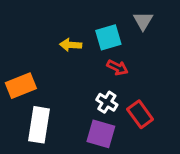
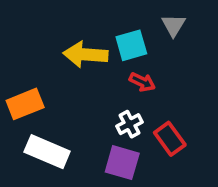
yellow arrow: (71, 45) -> (86, 54), size x1.6
white cross: (107, 102) -> (129, 124), turned 30
white rectangle: (39, 125) -> (47, 152), turned -76

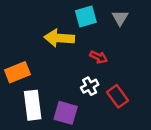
cyan square: (131, 45) -> (86, 16), moved
white rectangle: (47, 152) -> (33, 105), turned 60
purple square: (122, 163) -> (66, 113), moved

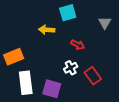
gray triangle: (120, 18) -> (105, 23), moved
yellow arrow: (59, 38) -> (47, 30), size x0.7

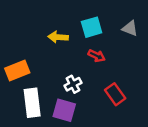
cyan square: (68, 13) -> (92, 27), moved
gray triangle: (105, 23) -> (130, 28), turned -40
white cross: (71, 68) -> (73, 84), moved

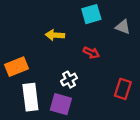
cyan square: (92, 27) -> (91, 14), moved
red rectangle: (115, 94) -> (123, 89), moved, turned 54

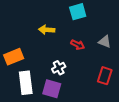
gray triangle: (123, 27) -> (105, 42), moved

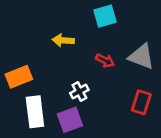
gray triangle: (105, 42) -> (141, 56), size x1.5
purple square: (52, 89) -> (70, 120), turned -36

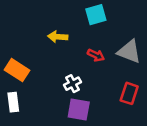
orange rectangle: (19, 77) -> (17, 70), turned 55
white rectangle: (35, 112) -> (13, 102), moved, size x0.7
purple square: (70, 120) -> (79, 109), moved, turned 30

